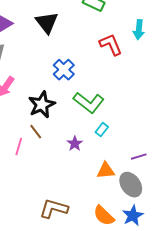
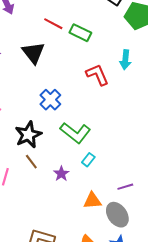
brown line: (36, 132) -> (31, 162), moved

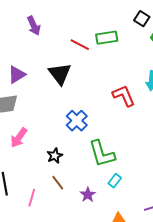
green rectangle: (80, 33) -> (107, 38), moved, turned -35
green L-shape: (75, 133) -> (102, 154), turned 36
black star: (28, 135) -> (55, 156), size x0.6

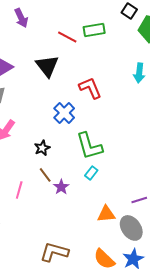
red L-shape: (124, 96) -> (90, 88), moved
cyan rectangle: (115, 181) -> (91, 173), moved
purple star: (88, 195) -> (61, 187), moved

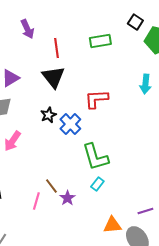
red line: (67, 37) -> (56, 48), moved, turned 54
red L-shape: (90, 88) -> (96, 99), turned -70
black star: (42, 148) -> (48, 115), moved
pink line: (19, 190) -> (36, 201), moved

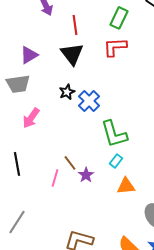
green rectangle: (100, 41) -> (119, 18), turned -55
red L-shape: (96, 99) -> (115, 47), moved
orange triangle: (112, 225) -> (126, 186), moved

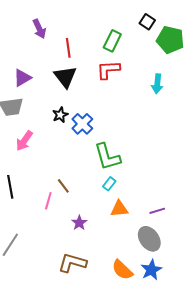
purple star: (86, 175) -> (79, 223), moved

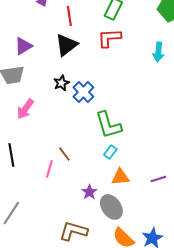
black triangle: (65, 77) -> (66, 45), turned 30
purple star: (79, 223) -> (89, 192), moved
gray ellipse: (149, 239) -> (111, 207), moved

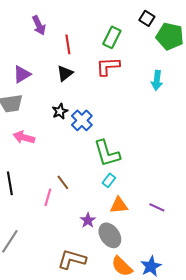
black triangle: (66, 45) -> (65, 73), size x0.7
pink arrow: (25, 109) -> (24, 137), turned 70
purple line: (158, 179) -> (157, 207), turned 42

